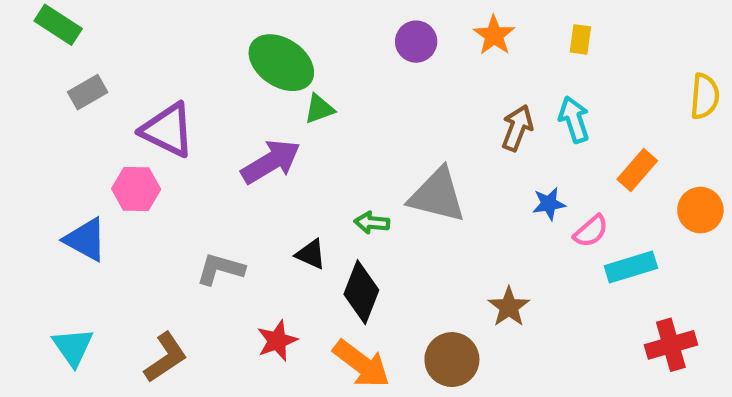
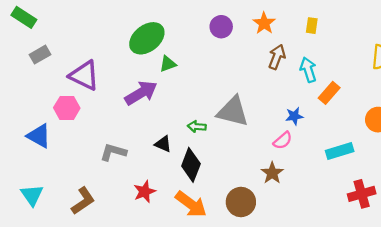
green ellipse: (281, 63) -> (147, 38), turned -72
brown arrow: (517, 128) -> (277, 57), moved
orange rectangle: (637, 170) -> (329, 93), moved
pink semicircle: (591, 231) -> (283, 140), moved

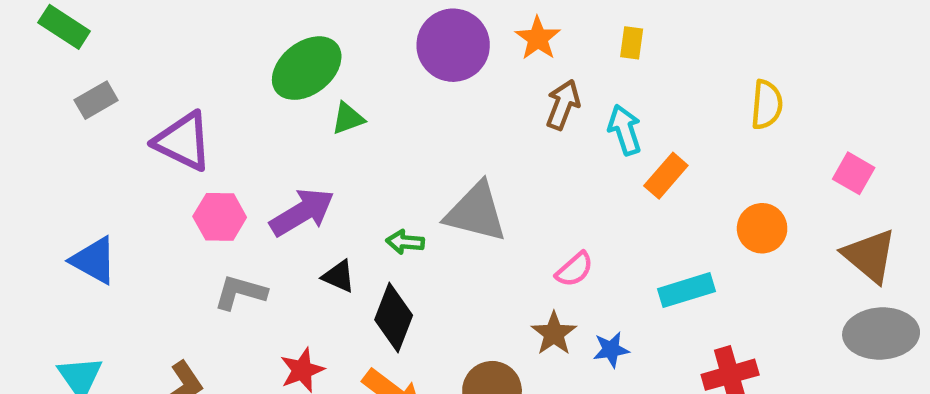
purple circle: (221, 27) -> (453, 45), size x1.6
purple arrow: (141, 93) -> (302, 212), moved
pink hexagon: (67, 108) -> (220, 217), moved
blue star: (294, 116) -> (611, 350), moved

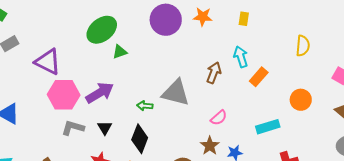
orange star: (538, 38) -> (203, 17), turned -30
brown arrow: (563, 105) -> (214, 73), moved
pink hexagon: (220, 217) -> (64, 95), size x1.4
black triangle: (339, 276) -> (105, 128), moved, turned 35

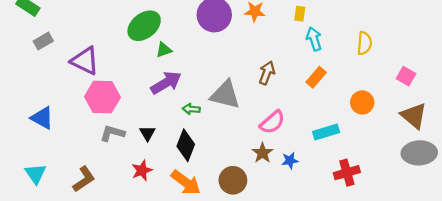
cyan arrow: (241, 57) -> (314, 39), moved
purple arrow: (100, 93) -> (166, 83), moved
pink semicircle: (219, 118) -> (272, 122), size x1.4

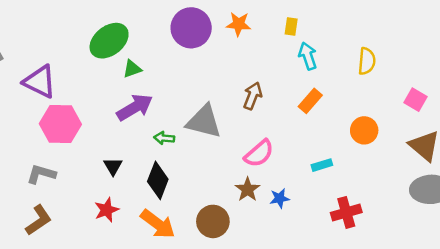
cyan rectangle: (326, 132) -> (322, 165), size x0.7
gray L-shape: (112, 133) -> (41, 174), moved

